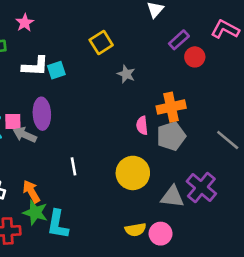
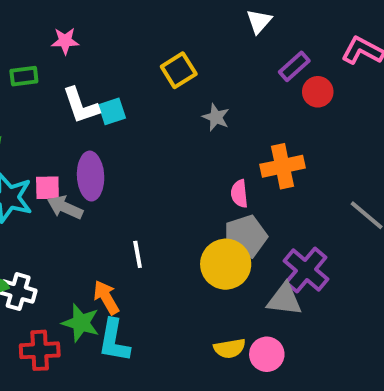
pink star: (25, 23) -> (65, 41), turned 30
white L-shape: (35, 66) -> (81, 106), turned 68
gray pentagon: (171, 136) -> (245, 237), moved
purple cross: (201, 187) -> (306, 270), moved
orange arrow: (31, 191) -> (106, 297), moved

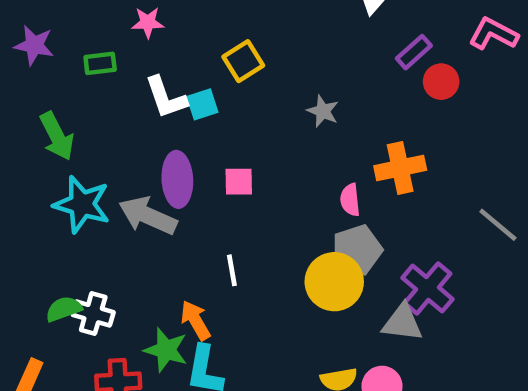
yellow square: (179, 70) -> (243, 61), moved
pink square: (47, 188) -> (239, 182), moved
gray arrow: (65, 207) -> (148, 216), size x1.4

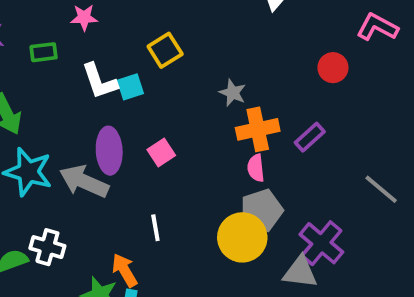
purple rectangle: (414, 52) -> (310, 137), moved
orange cross: (400, 168) -> (258, 129), moved
pink square: (239, 182) -> (161, 153), turned -32
white cross: (93, 314) -> (47, 247), moved

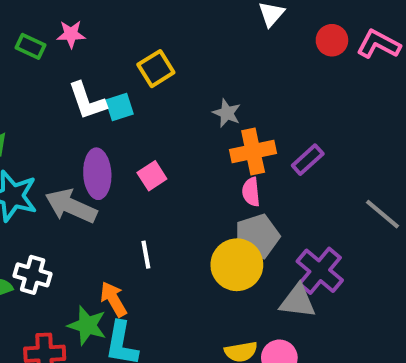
green rectangle: (44, 52) -> (31, 46), moved, turned 32
red circle: (333, 68) -> (332, 40), moved

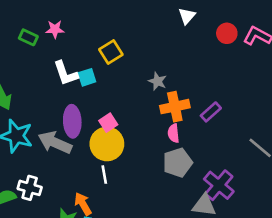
yellow circle: (237, 265) -> (107, 144), moved

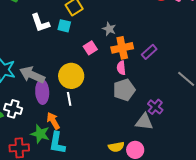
cyan square: (87, 77) -> (64, 26), moved, turned 32
purple ellipse: (72, 121) -> (42, 92), moved
pink square: (108, 123) -> (90, 48), moved
purple cross: (219, 185) -> (155, 107), size x0.7

